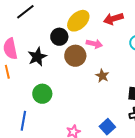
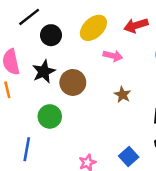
black circle: (59, 37) -> (51, 35), moved
brown circle: (75, 56) -> (73, 82), moved

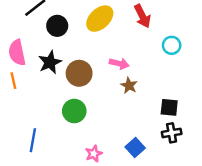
red arrow: (136, 25) -> (142, 16), turned -100
pink arrow: (113, 56) -> (119, 64), moved
green circle: (50, 116) -> (74, 111), moved

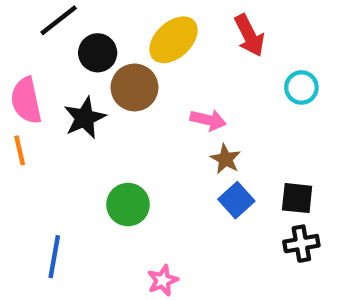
brown circle: (79, 73) -> (134, 87), moved
blue square: (135, 148) -> (236, 200), moved

